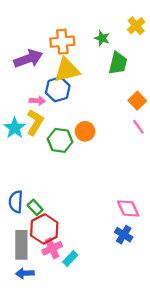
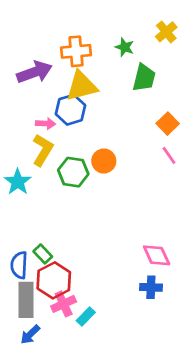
cyan star: (15, 128) -> (18, 182), moved
blue semicircle: (16, 202) -> (19, 265), moved
blue cross: (124, 235) -> (151, 287), turned -30
blue arrow: (25, 273) -> (30, 334), turned -42

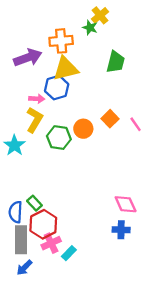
yellow cross: (166, 32) -> (100, 15), moved
green star: (125, 47) -> (90, 28), moved
orange square: (168, 124) -> (110, 119), moved

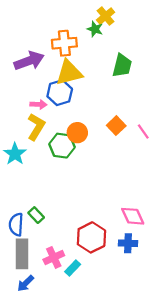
orange circle: (83, 129) -> (77, 133), moved
red hexagon: (43, 224) -> (91, 237), moved

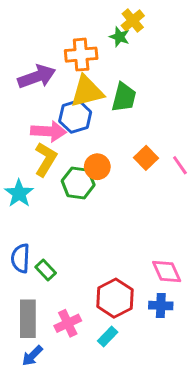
green trapezoid: (122, 66) -> (124, 97), moved
pink arrow: (38, 104) -> (49, 131), size x1.6
blue semicircle: (16, 224) -> (21, 258), moved
cyan rectangle: (73, 268) -> (108, 337), moved

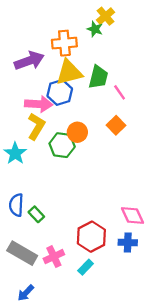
pink line: (180, 165) -> (120, 92), moved
gray rectangle: (28, 319) -> (22, 253), turned -60
blue arrow: (32, 356) -> (26, 293), moved

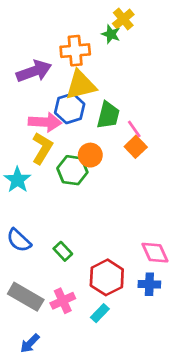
green trapezoid: (98, 77) -> (108, 115), moved
pink line: (120, 92) -> (134, 129), moved
blue semicircle: (16, 205) -> (19, 240), turned -50
green rectangle: (36, 214) -> (63, 251), moved

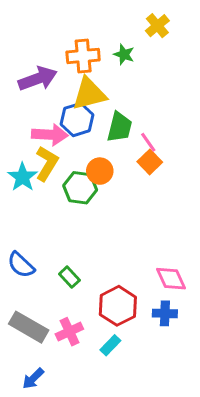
yellow cross: (123, 19) -> (157, 26), moved
green star: (111, 34) -> (124, 54), moved
cyan star: (17, 180) -> (23, 177), moved

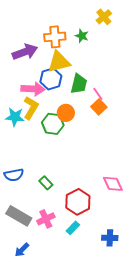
cyan star: (23, 177) -> (15, 117), turned -30
blue semicircle: (21, 265) -> (14, 175), turned -54
blue cross: (165, 313) -> (110, 238), moved

